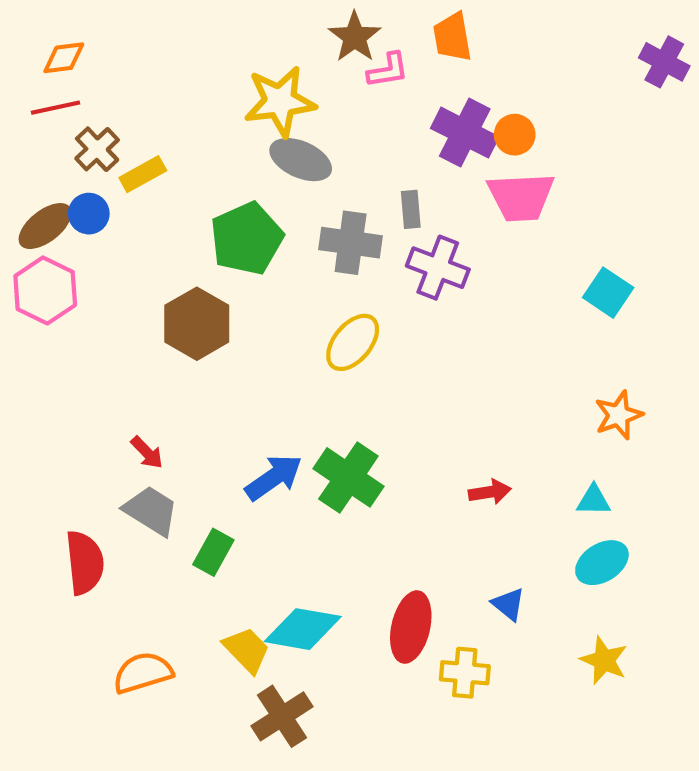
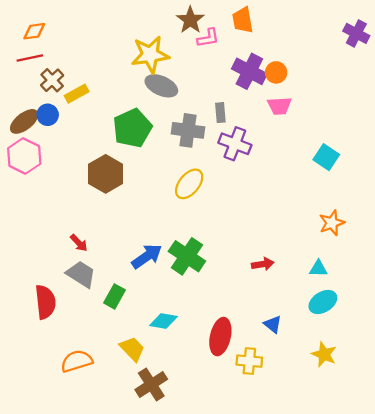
pink trapezoid: (521, 197) -> (279, 106), size x0.7
cyan diamond: (303, 629) -> (164, 321), moved, size x0.7

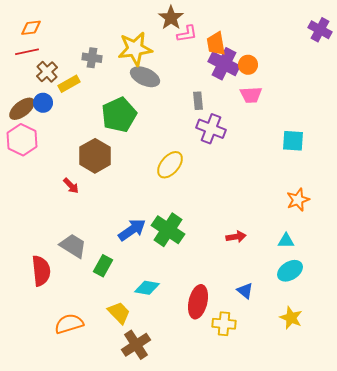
orange trapezoid: (243, 20) -> (216, 44), moved
gray cross: (188, 130) -> (92, 58), moved, size x0.7
cyan square: (326, 157) -> (293, 141), turned -30
red arrow: (79, 243) -> (71, 186), moved

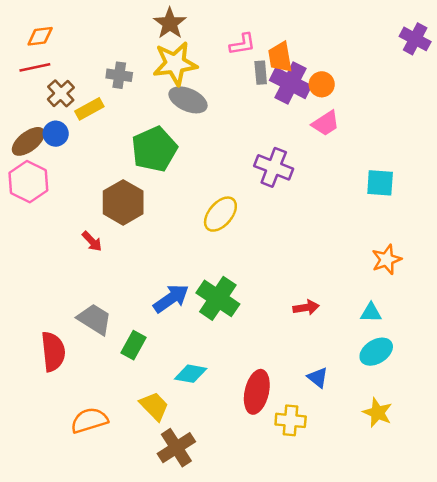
brown star: (171, 18) -> (170, 23), moved
pink trapezoid: (251, 95) -> (326, 123), turned -30
gray rectangle: (198, 101) -> (261, 73), moved

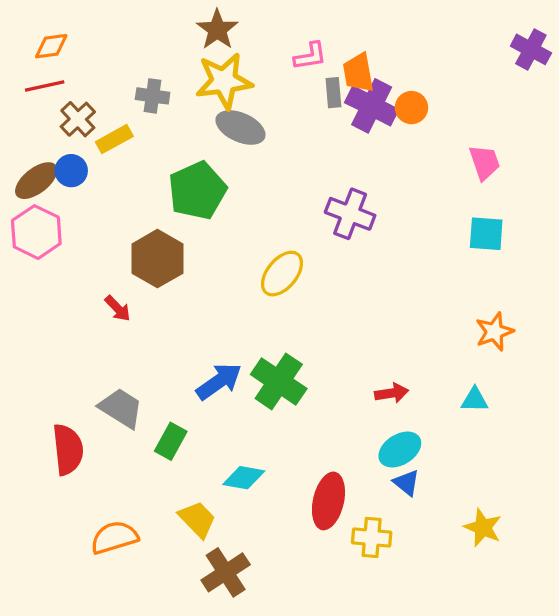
pink trapezoid: (326, 123) -> (484, 162), moved, turned -76
cyan ellipse: (376, 352) -> (400, 450), moved

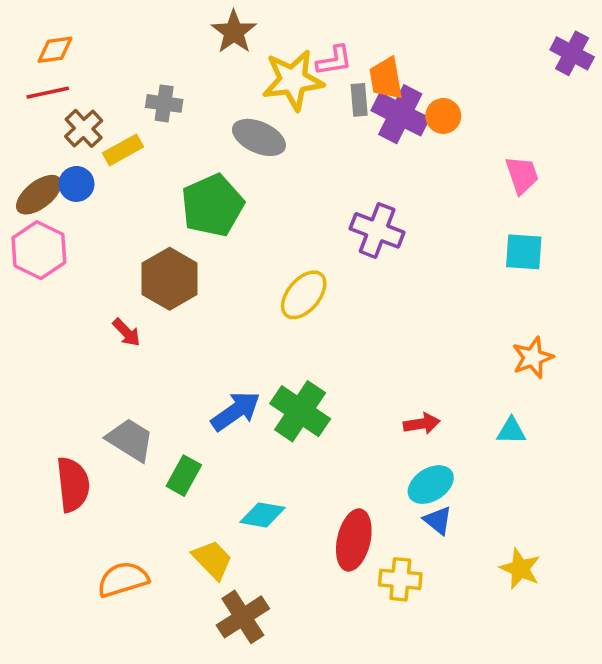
yellow star: (224, 81) -> (293, 80), moved

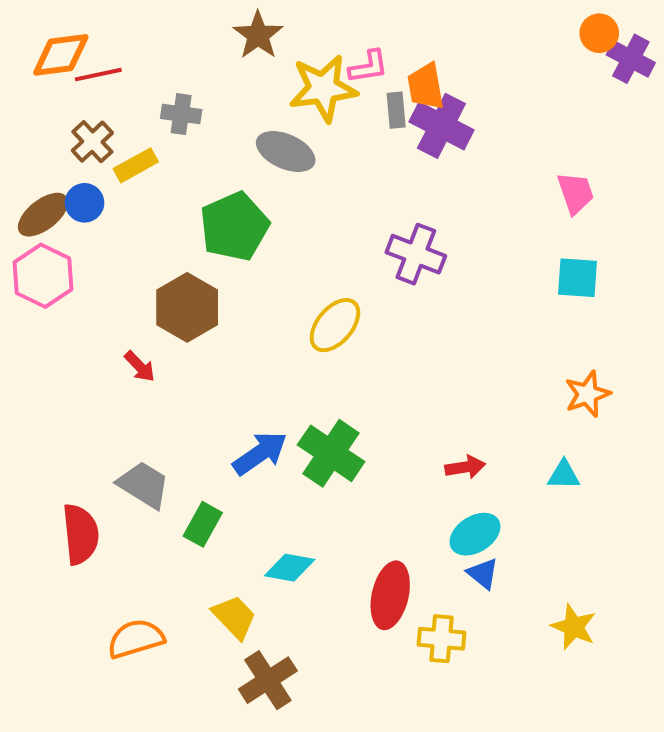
orange diamond: (55, 50) -> (61, 55), size x1.4
red line: (48, 93) -> (98, 75), moved
orange circle: (443, 116) -> (599, 33), moved

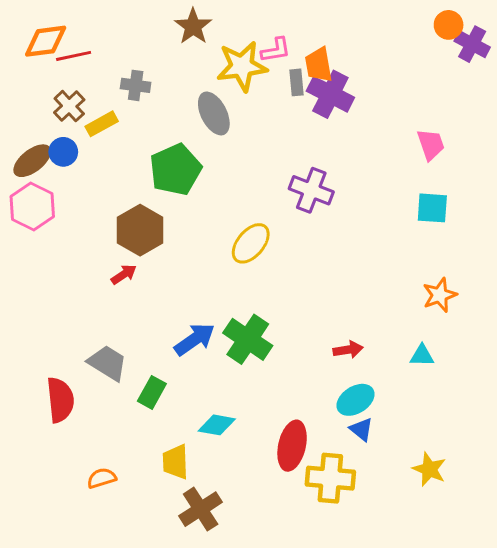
gray ellipse: (286, 152) -> (214, 113), turned 39
red arrow: (140, 366) -> (124, 274), moved, turned -80
yellow trapezoid: (234, 617) -> (175, 462), turned -138
orange semicircle: (136, 639) -> (102, 478), size x0.7
yellow cross: (441, 639) -> (330, 478), size x1.4

